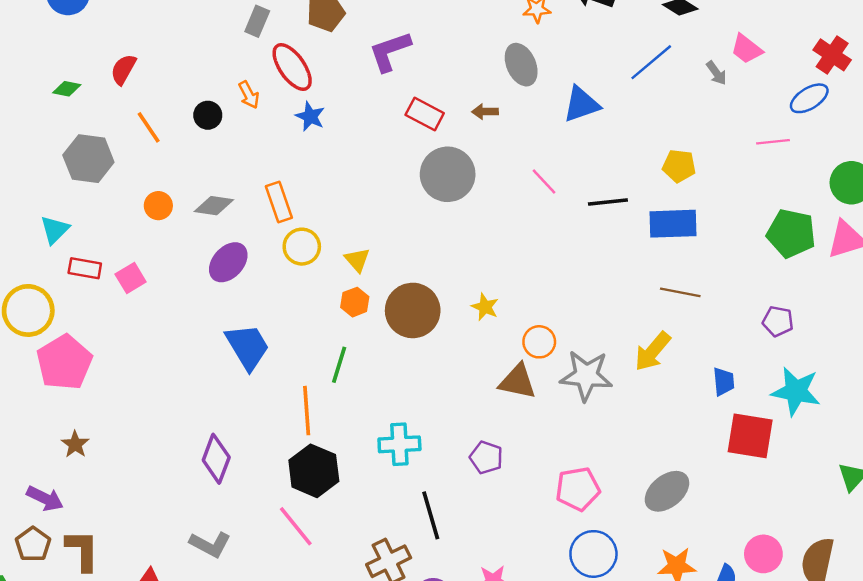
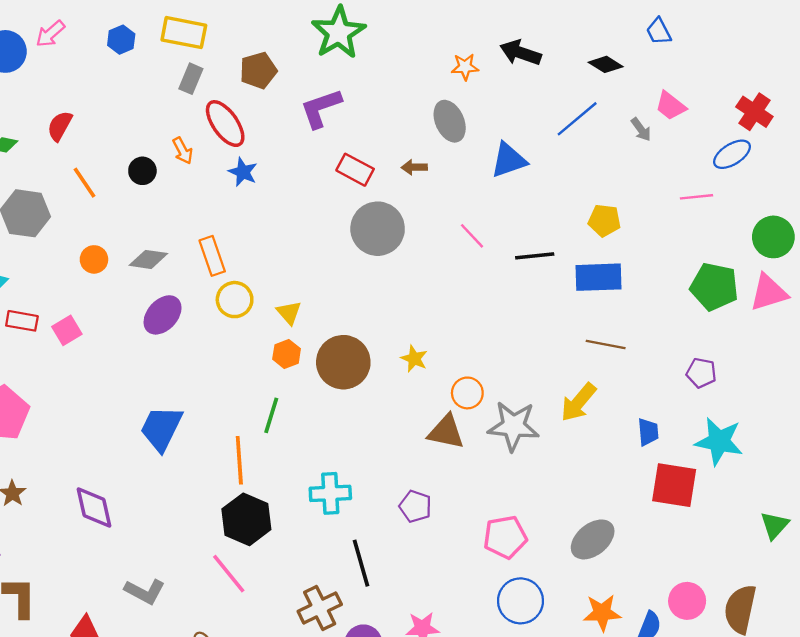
blue trapezoid: (248, 347) -> (161, 428), moved, turned -123
purple diamond: (216, 459) -> (94, 508), moved, turned -33

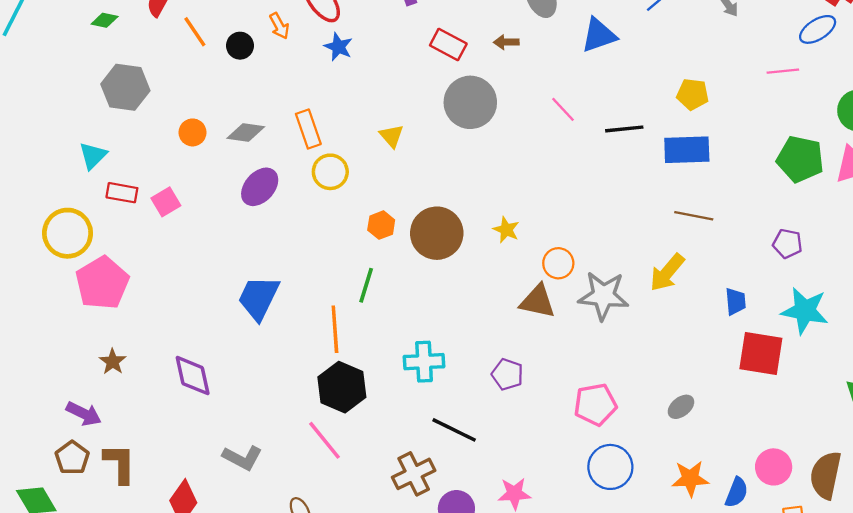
orange line: (85, 183) -> (195, 32), moved
yellow triangle: (289, 313) -> (392, 136), moved
gray ellipse: (593, 539) -> (681, 407), size x0.6
black line: (361, 563) -> (454, 430), turned -48

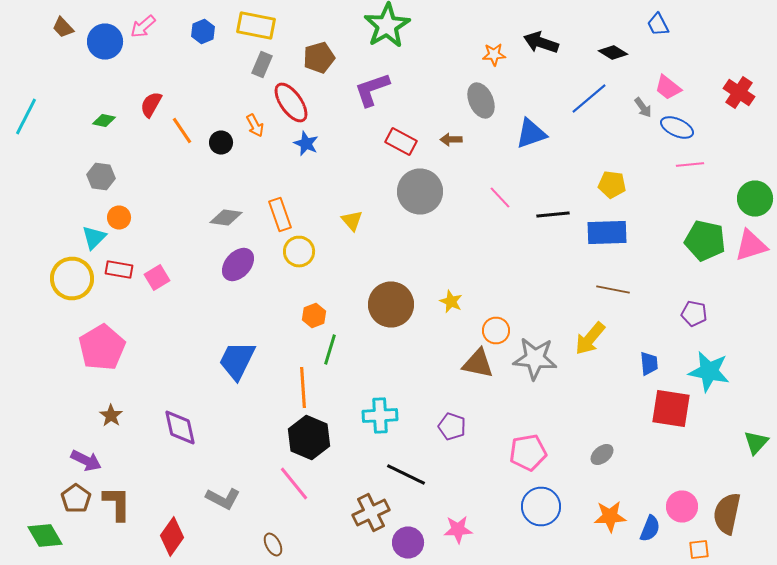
blue ellipse: (818, 29) -> (677, 128), moved, turned 56
gray hexagon: (125, 87) -> (101, 176), moved, size x0.7
orange circle: (193, 132) -> (119, 218), moved
orange hexagon: (381, 225) -> (314, 316), moved
yellow circle: (68, 233) -> (72, 278), moved

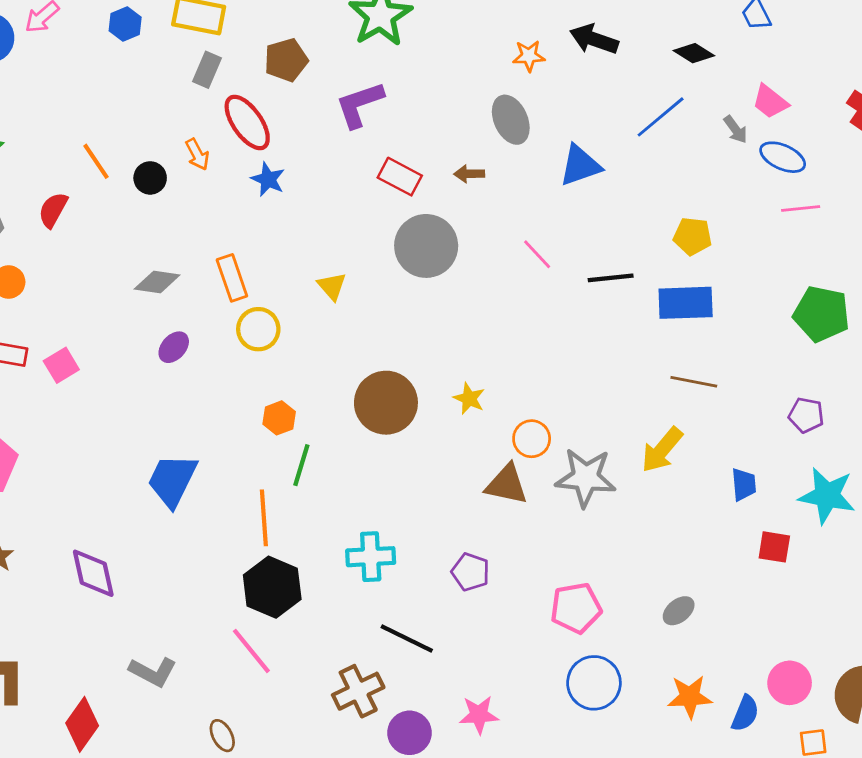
red semicircle: (151, 104) -> (53, 210), moved
purple ellipse: (238, 264) -> (174, 347), size x0.7
red square: (671, 408) -> (774, 547), size x0.6

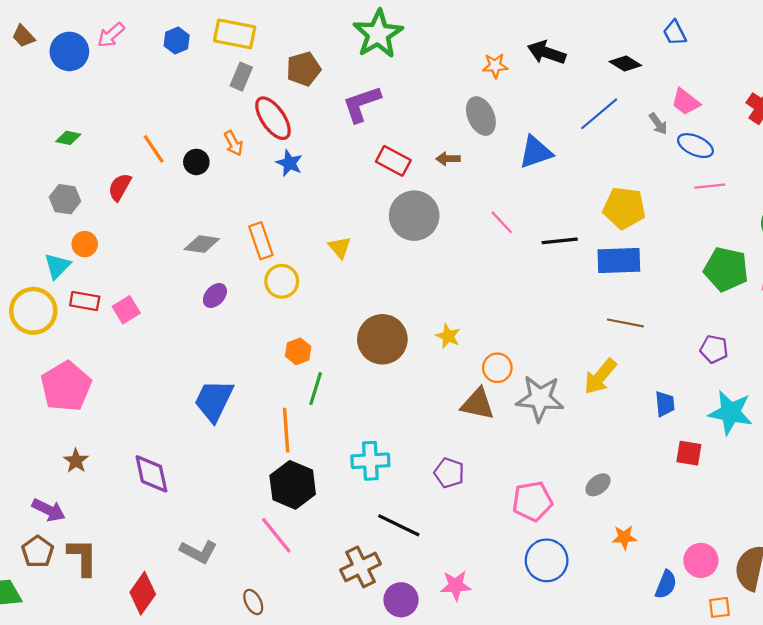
yellow pentagon: (692, 236) -> (624, 208), size x1.4
gray ellipse: (679, 611) -> (598, 485), moved
orange star: (690, 697) -> (624, 537), moved, size x0.7

